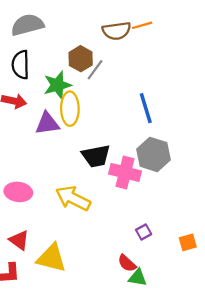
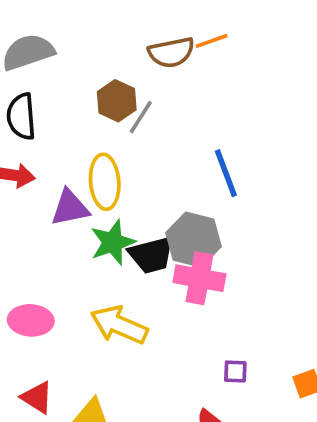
green star: (57, 85) -> (113, 242), moved
gray hexagon: (153, 154) -> (193, 240), moved
purple square: (144, 232) -> (235, 372), turned 35

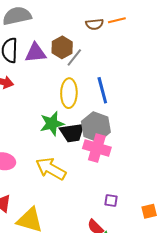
brown semicircle: (171, 52) -> (94, 24), size x0.7
blue line: (226, 173) -> (102, 90), moved
yellow ellipse: (105, 182) -> (69, 93), moved
purple triangle: (70, 208) -> (36, 53), moved

